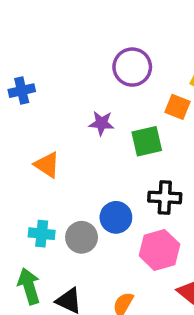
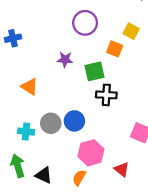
black cross: (165, 197) -> (106, 95), moved
gray circle: (82, 237) -> (51, 123), moved
pink hexagon: (159, 250) -> (91, 153), moved

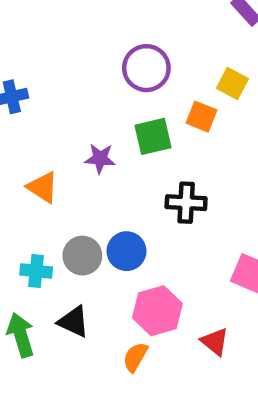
purple star: (65, 59) -> (100, 159), moved
green square: (94, 71) -> (153, 136), moved
black triangle: (44, 175) -> (74, 322), moved

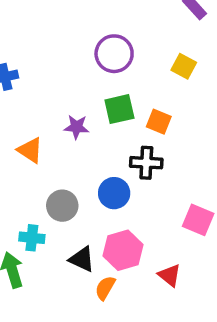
orange square: (202, 117) -> (159, 122), moved
blue circle: (127, 251) -> (114, 193), moved
cyan cross: (36, 271) -> (32, 238), moved
black triangle: (74, 322) -> (82, 259), moved

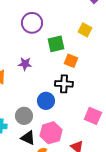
purple circle: (114, 54) -> (32, 23), moved
green square: (119, 109) -> (56, 44), moved
gray circle: (62, 206) -> (24, 116), moved

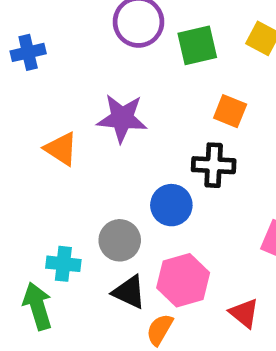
green square: (56, 44) -> (197, 45), moved
purple star: (25, 64) -> (122, 118), size x1.5

